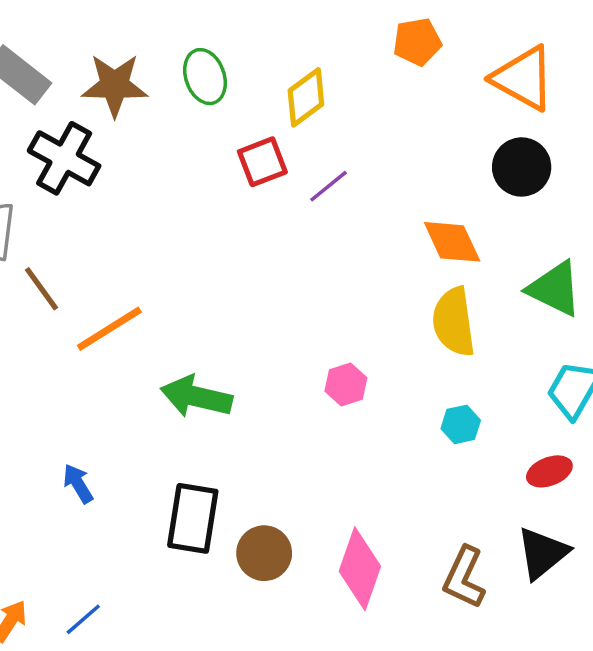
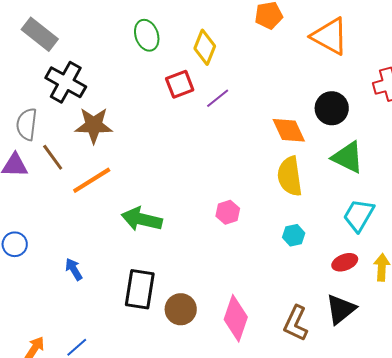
brown star: (115, 85) -> (94, 125), moved
yellow diamond: (306, 97) -> (205, 47), turned -32
black circle: (522, 167) -> (332, 108), moved

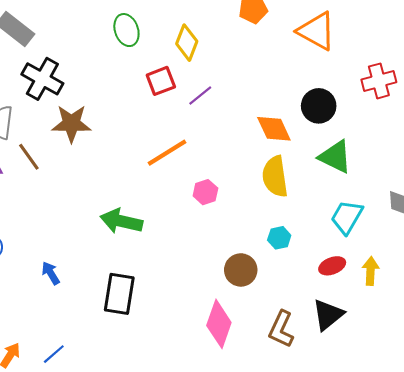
orange line: (92, 180) -> (167, 153), moved
pink hexagon: (228, 212) -> (205, 192), moved
brown circle: (181, 309) -> (241, 270), moved

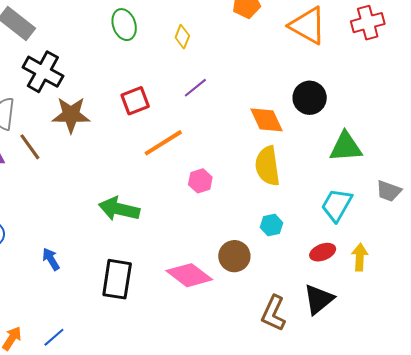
yellow diamond: (187, 43) -> (182, 37), size x0.7
red square: (161, 81) -> (135, 101), moved
red cross: (379, 81) -> (368, 23), moved
green triangle: (335, 157) -> (346, 147), moved, turned -30
pink diamond: (219, 324) -> (189, 275), moved, turned -72

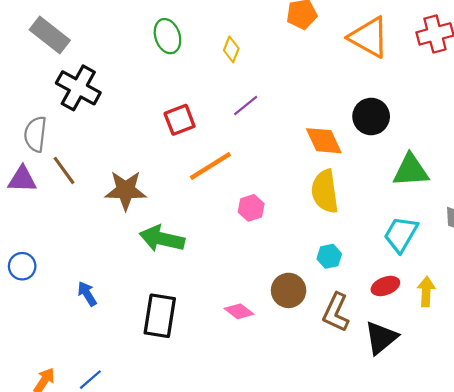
brown star: (71, 115) -> (126, 190), moved
pink diamond: (189, 275) -> (239, 311), size x0.6
brown L-shape: (273, 313) -> (336, 312), moved

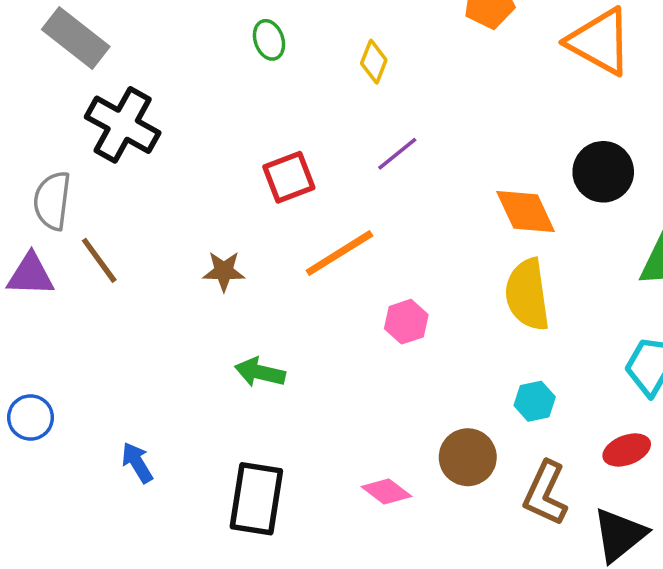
green ellipse: (167, 36) -> (269, 40), size x0.7
brown star: (126, 190) -> (224, 271), moved, size x0.6
green arrow: (162, 239) -> (260, 372), size x0.7

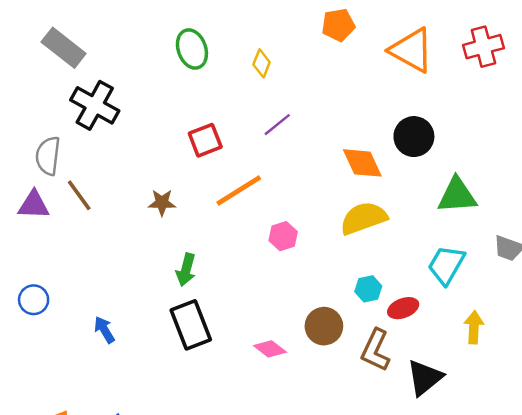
green ellipse: (269, 40) -> (192, 49), size x1.5
yellow semicircle: (527, 295) -> (364, 218), turned 78
green arrow: (260, 372) -> (186, 270), turned -88
red ellipse: (627, 450) -> (403, 308), moved
black rectangle: (256, 499) -> (191, 325), moved, turned -30

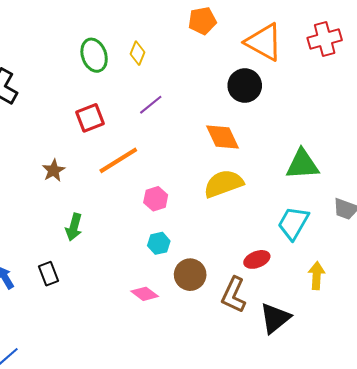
green ellipse: (192, 49) -> (94, 55), moved
black circle: (414, 137) -> (245, 86), moved
brown star: (162, 203) -> (54, 170), turned -30
cyan hexagon: (368, 289) -> (159, 243), moved
black rectangle: (191, 325) -> (49, 274), moved, size x0.6

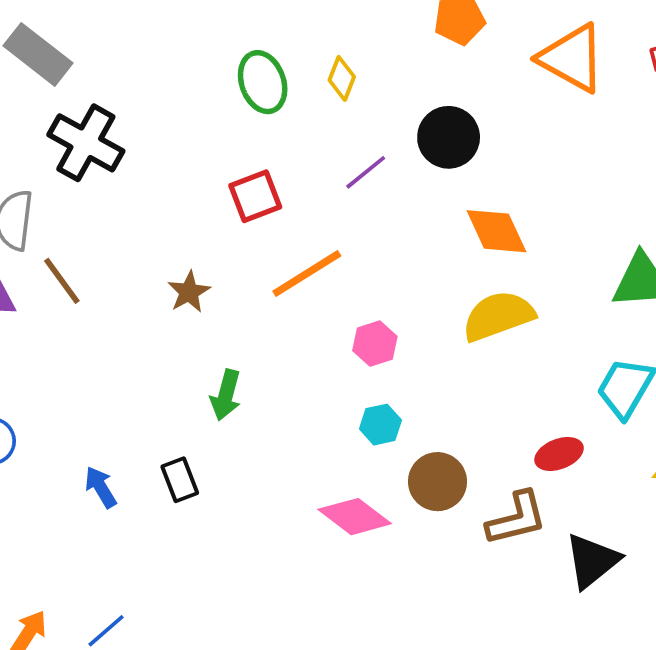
black circle: (245, 86) -> (449, 137), moved
pink diamond: (145, 294) -> (355, 517), size x1.4
brown L-shape: (234, 295) -> (517, 518), turned -129

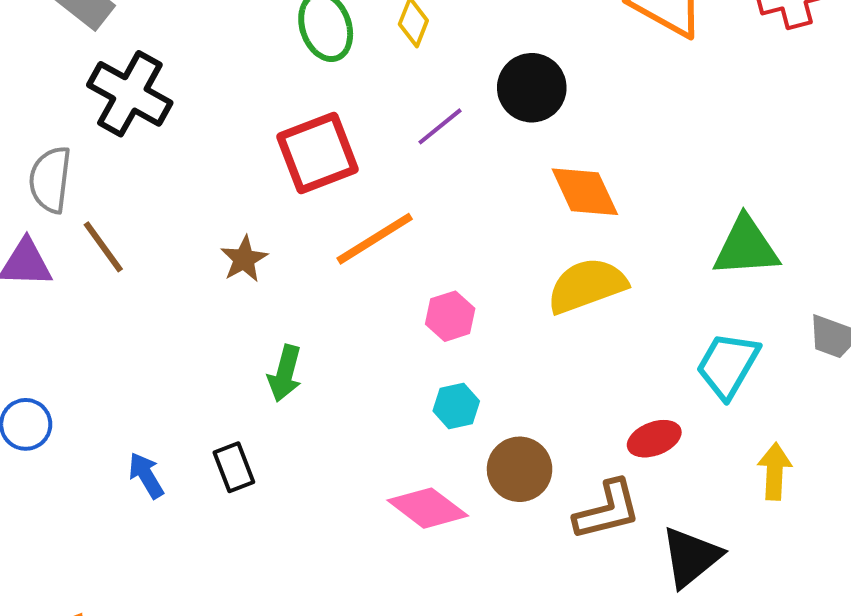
red square: (255, 196) -> (318, 153), size x1.4

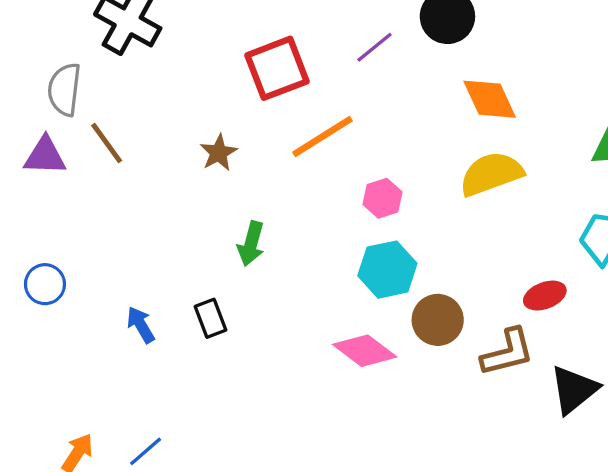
cyan hexagon: (456, 406) -> (387, 270), size x1.6

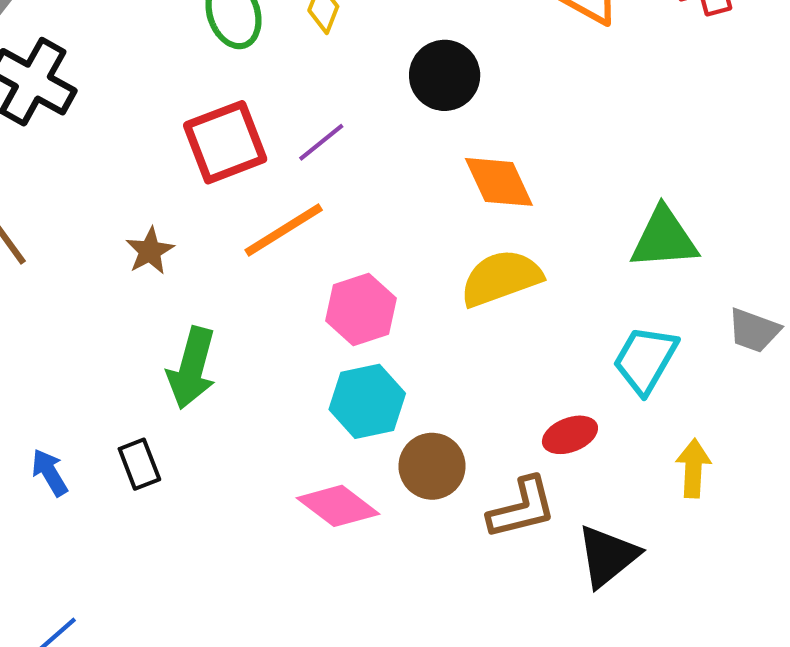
purple line: (374, 47) -> (321, 142), moved
pink hexagon: (383, 198) -> (361, 309), size x1.4
green arrow: (251, 244) -> (192, 368), size x1.4

